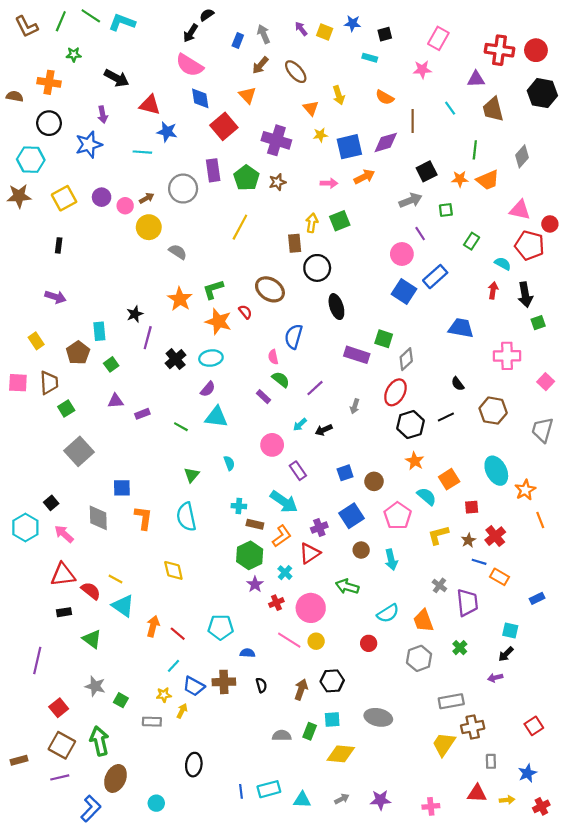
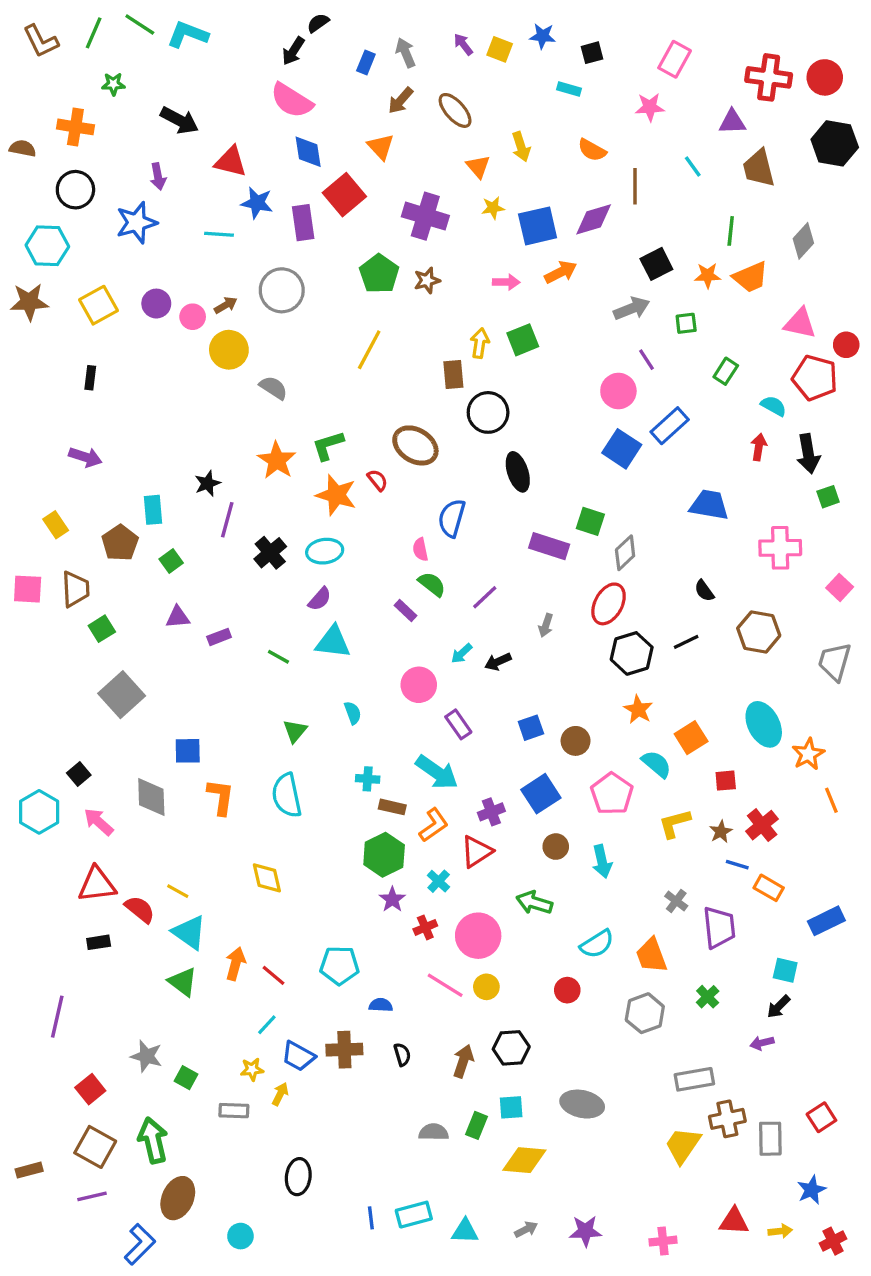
purple rectangle: (213, 170) -> (303, 223), moved
blue rectangle: (537, 598) -> (826, 921), size x1.5
green triangle: (92, 639) -> (183, 982), moved
gray rectangle: (491, 761) -> (770, 1139), moved, size x1.5

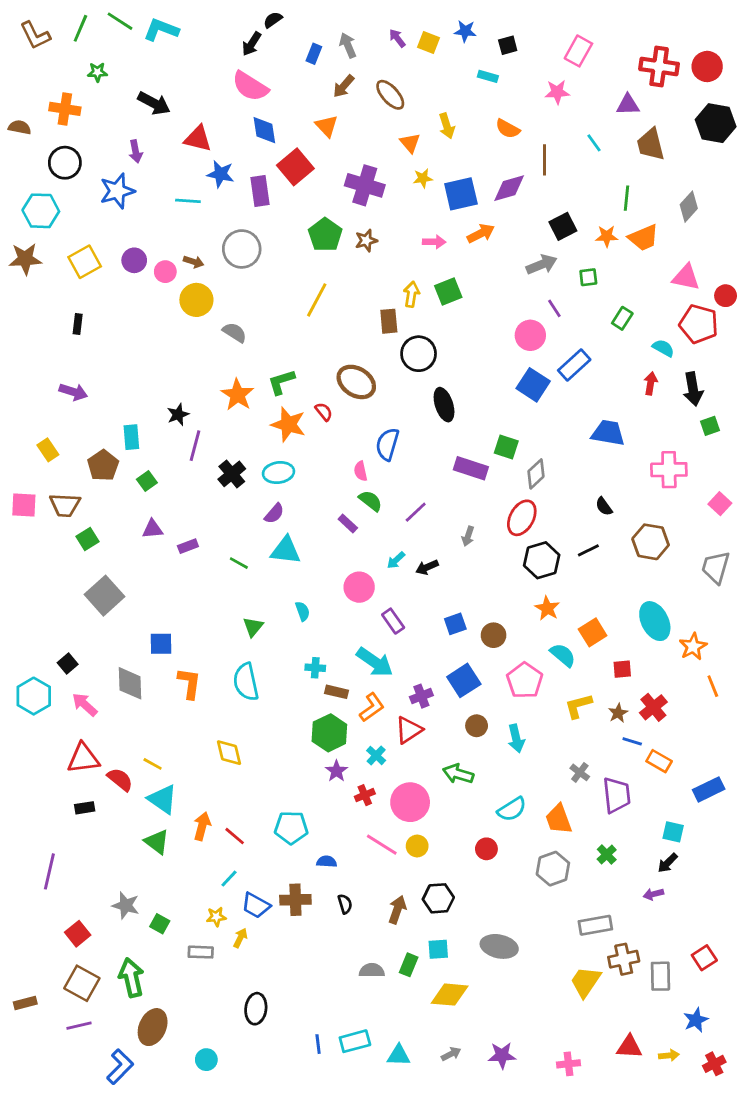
brown arrow: (226, 305) -> (194, 262), turned 48
brown trapezoid: (75, 589) -> (65, 505), turned 96

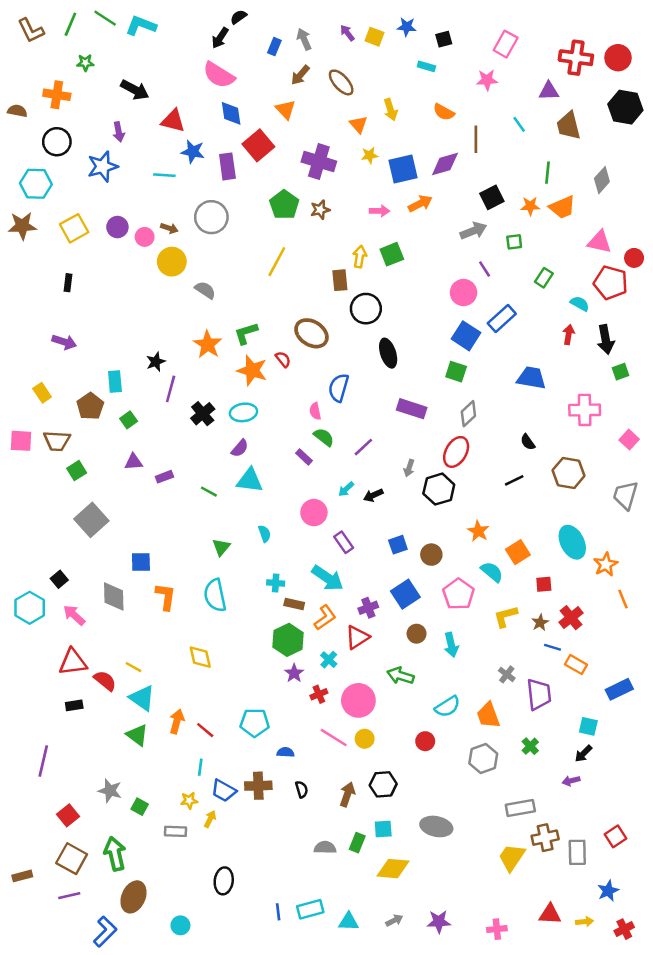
green square: (506, 447) -> (456, 372), moved
black hexagon: (542, 560) -> (439, 489), moved
cyan line: (229, 879) -> (200, 767), turned -35

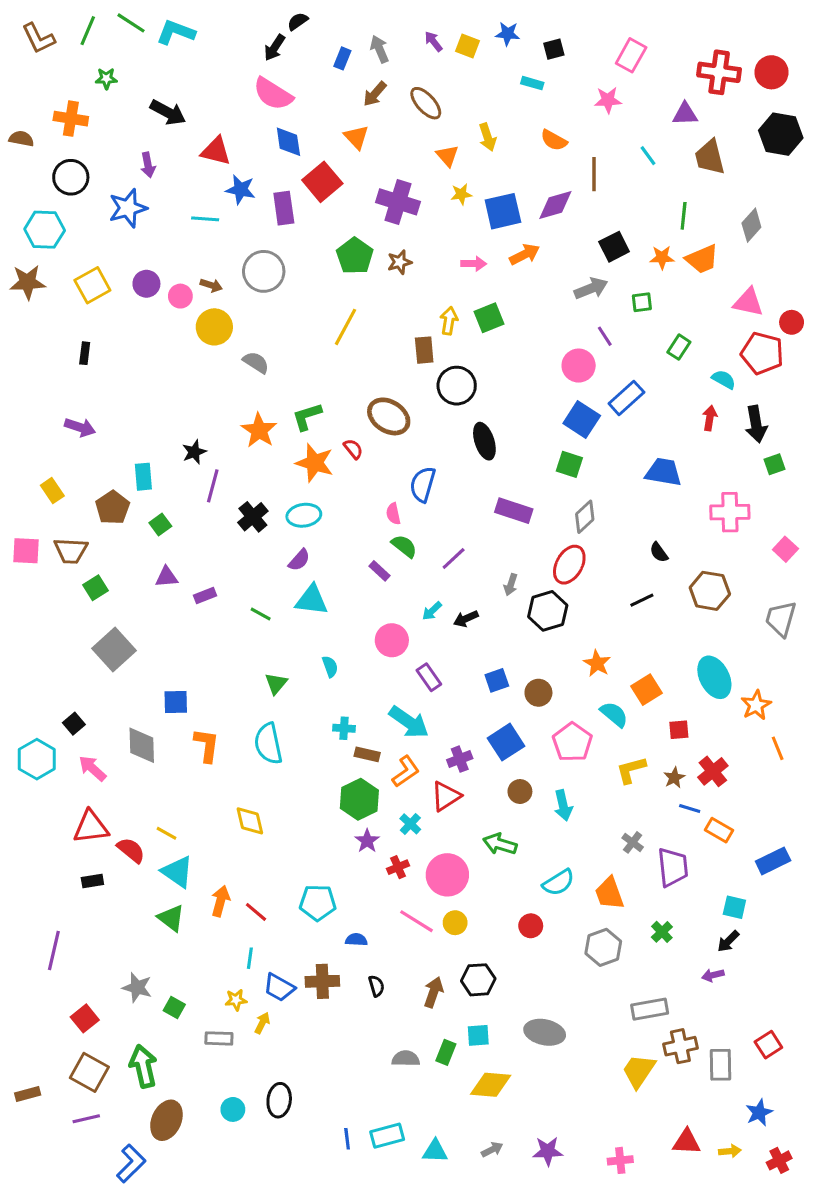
cyan circle: (180, 925) -> (233, 1109), moved

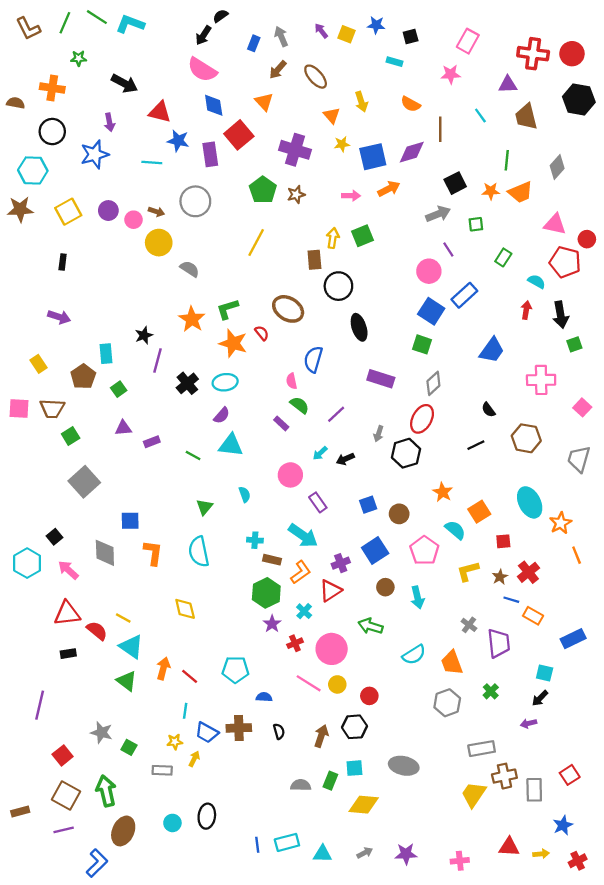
blue trapezoid: (663, 472) -> (492, 350), turned 116
red circle: (531, 926) -> (369, 696), moved

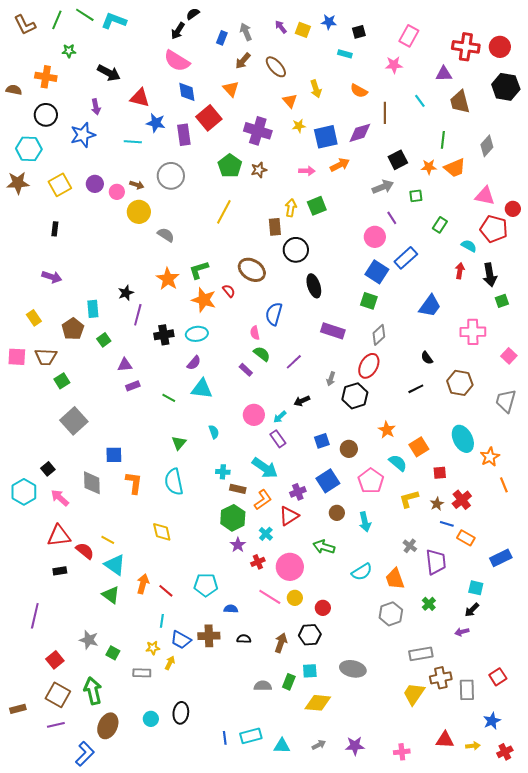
black cross: (187, 383) -> (164, 335), turned 30
purple triangle: (123, 428) -> (125, 365), moved
cyan arrow: (320, 453) -> (280, 417), moved
black semicircle: (279, 731) -> (244, 639), turned -72

